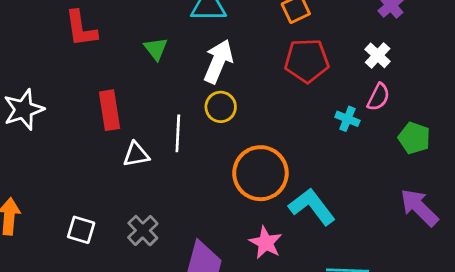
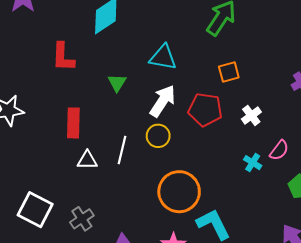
white cross: (378, 55) -> (251, 116), moved
red pentagon: (307, 61) -> (205, 110), moved
white square: (81, 230) -> (35, 210), size x1.6

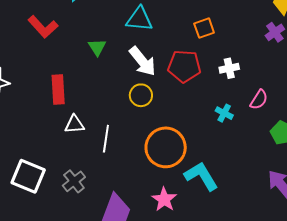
red L-shape: (63, 57) -> (43, 27), turned -40
white arrow: (163, 101) -> (142, 61), turned 112
white cross: (251, 116) -> (229, 68), turned 30
white line: (122, 150) -> (106, 139), moved
cyan cross: (253, 163) -> (224, 113), moved

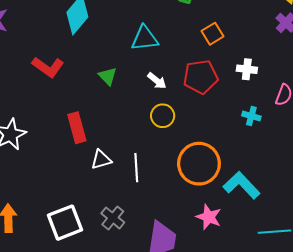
white arrow: (142, 61) -> (157, 81), size x0.6
white cross: (229, 68) -> (247, 69), turned 30
white square: (28, 176) -> (65, 223), turned -32

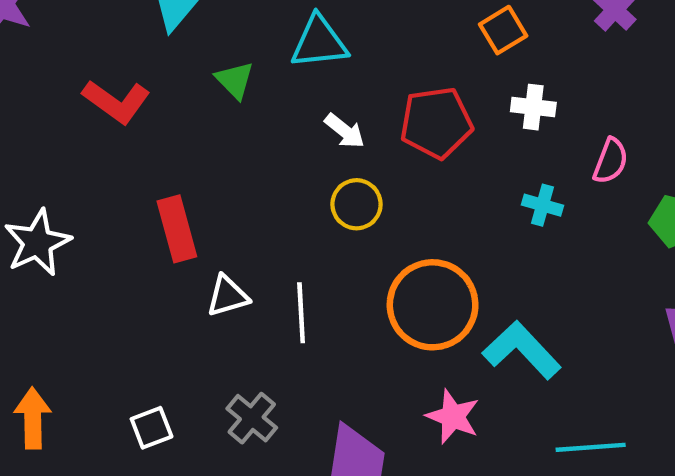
orange square: (213, 34) -> (503, 30), moved
green triangle: (108, 76) -> (235, 80), moved
white square: (65, 223) -> (152, 428), size x0.6

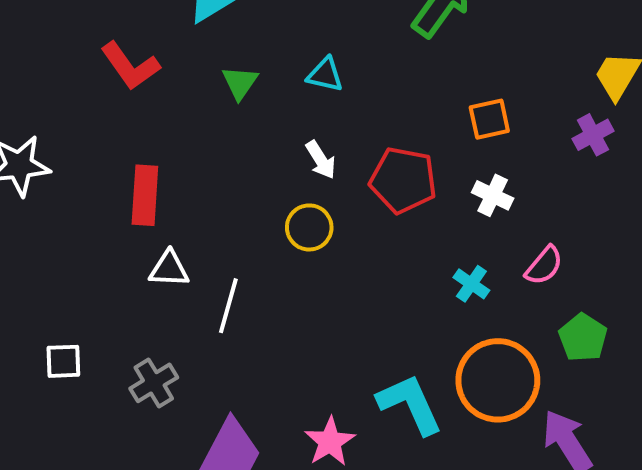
cyan triangle: (319, 42) -> (325, 75), size x0.7
orange circle: (433, 305) -> (498, 380), moved

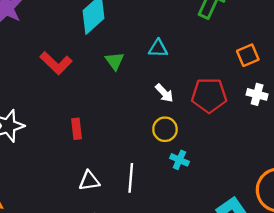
red rectangle: (145, 195) -> (76, 129), size x0.7
white triangle: (169, 269) -> (89, 181), moved
cyan cross: (471, 284) -> (179, 160), moved

